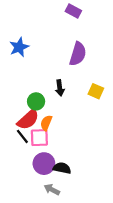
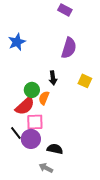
orange semicircle: (46, 123) -> (44, 98), moved
black line: (22, 136) -> (16, 133), moved
purple circle: (44, 164) -> (31, 139), moved

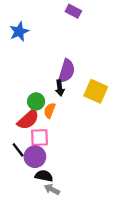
blue star: (17, 42) -> (19, 31), moved
purple semicircle: (69, 48) -> (67, 71), moved
yellow square: (85, 81) -> (96, 91), size x1.5
black semicircle: (55, 149) -> (44, 176), moved

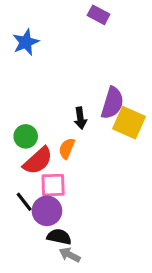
purple semicircle: (67, 71) -> (112, 103), moved
green circle: (36, 101) -> (26, 136), moved

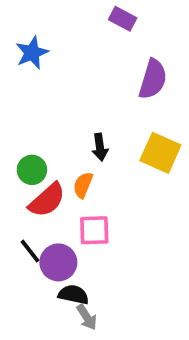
purple semicircle: (112, 103) -> (153, 79), moved
pink square: (53, 185) -> (94, 230), moved
gray arrow: (70, 255) -> (87, 317), turned -150

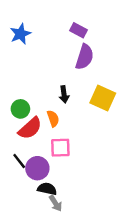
purple rectangle: (123, 19) -> (79, 30), moved
purple semicircle: (153, 79) -> (85, 57), moved
orange semicircle: (83, 185) -> (53, 119), turned 140

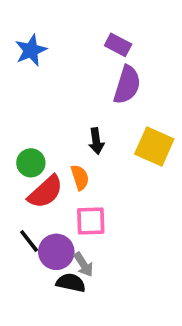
gray arrow: (56, 203) -> (84, 265), moved

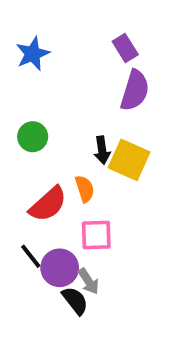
purple rectangle: (118, 45) -> (125, 48), turned 30
yellow square: (154, 147) -> (129, 160), moved
green circle: (31, 163) -> (33, 137), moved
black semicircle: (71, 283) -> (75, 301), turned 40

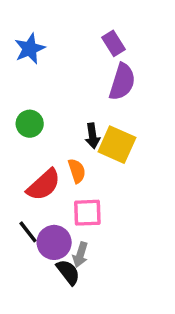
gray arrow: (89, 281) -> (80, 255), turned 50

